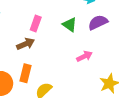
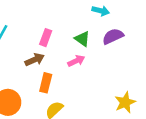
pink arrow: (84, 56) -> (76, 61), moved
orange rectangle: (26, 73) -> (46, 83), moved

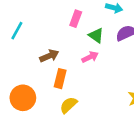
pink rectangle: (46, 38) -> (76, 19), moved

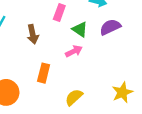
brown arrow: (49, 56) -> (33, 34), moved, turned 102
yellow semicircle: (68, 105) -> (74, 97), moved

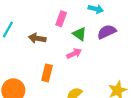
brown arrow: (33, 34) -> (37, 38), turned 112

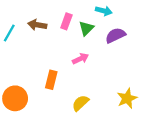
green triangle: (80, 34) -> (86, 28), moved, turned 40
brown arrow: (37, 38) -> (37, 25), moved

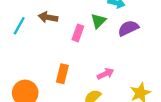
pink rectangle: (66, 21) -> (78, 33), moved
pink arrow: (80, 59) -> (106, 74), moved

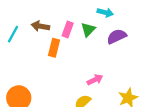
pink rectangle: (78, 33) -> (68, 30), moved
orange rectangle: (62, 74) -> (54, 48), moved

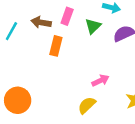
pink rectangle: (68, 30) -> (67, 16), moved

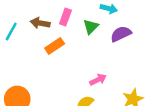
orange rectangle: (56, 46) -> (55, 46), turned 42

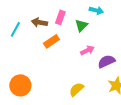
purple semicircle: (121, 34) -> (106, 61), moved
pink arrow: (98, 80) -> (87, 50), moved

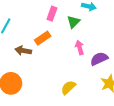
brown arrow: (39, 22) -> (23, 51), moved
pink arrow: (87, 50) -> (80, 47), turned -80

